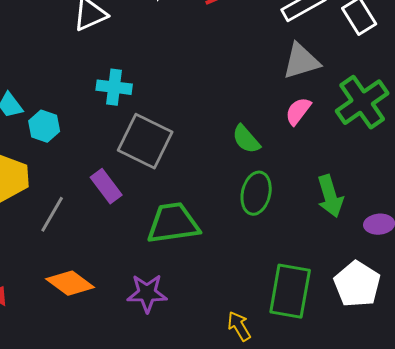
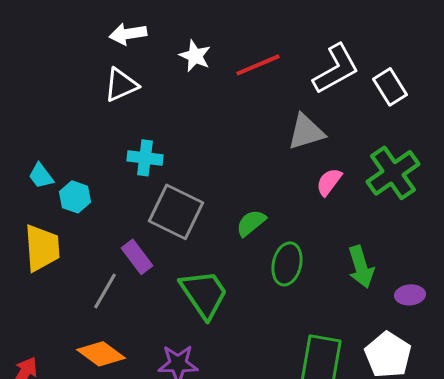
gray triangle: (301, 61) -> (306, 132), moved
green semicircle: (246, 139) -> (251, 223), moved, turned 92
gray line: (52, 214) -> (105, 291), moved
green trapezoid: (173, 223) -> (204, 294), turned 64

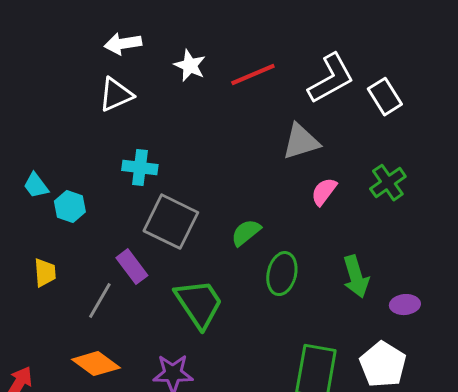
green cross: (393, 173) -> (388, 183), size x0.7
yellow trapezoid: (42, 248) -> (45, 273), moved, size x0.6

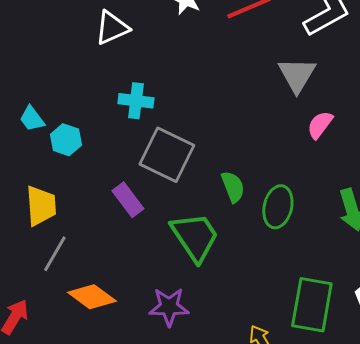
gray triangle: (301, 142) -> (297, 75), turned -42
green semicircle: (246, 233) -> (233, 187), moved, turned 108
yellow trapezoid: (45, 273) -> (41, 206), size x1.4
gray line: (100, 301) -> (55, 254), moved

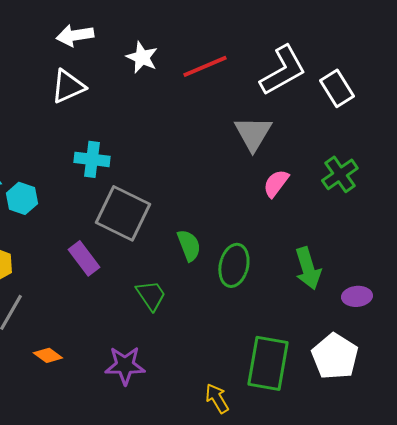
green trapezoid: (195, 237) -> (151, 295), size x0.6
orange diamond: (92, 297) -> (48, 355), size x0.6

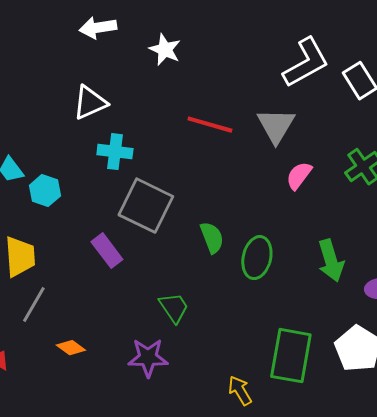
red line: (205, 66) -> (210, 125), moved, turned 39
white triangle: (68, 86) -> (90, 103), moved
green trapezoid: (151, 295) -> (174, 308), moved

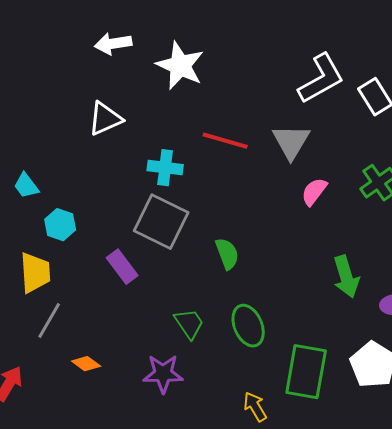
white star: (165, 50) -> (180, 66), size x1.5
cyan cross: (115, 152) -> (165, 168), moved
cyan hexagon: (45, 191) -> (60, 225), moved
green ellipse: (257, 258) -> (248, 326), moved, turned -36

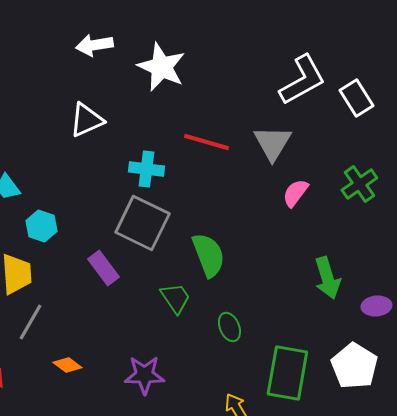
green semicircle: (227, 254) -> (208, 255), size x1.4
green trapezoid: (189, 324) -> (175, 298), moved
green ellipse: (248, 326) -> (229, 327), size x0.7

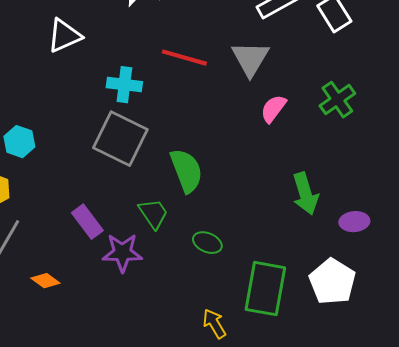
purple rectangle: (103, 268) -> (87, 222), moved
green ellipse: (229, 327) -> (207, 243), turned -44
purple star: (144, 375) -> (122, 253), moved

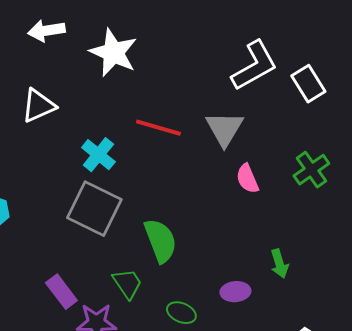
cyan cross: (124, 85) -> (98, 155), turned 32
pink semicircle: (273, 109) -> (247, 179), turned -60
green arrow: (305, 194) -> (279, 264), size x0.7
purple ellipse: (354, 222) -> (235, 292), moved

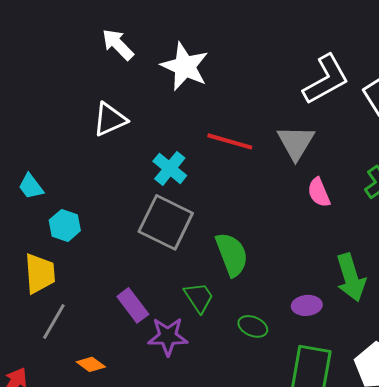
white arrow: (46, 31) -> (118, 44), turned 54
green arrow: (279, 264) -> (351, 277), size x1.6

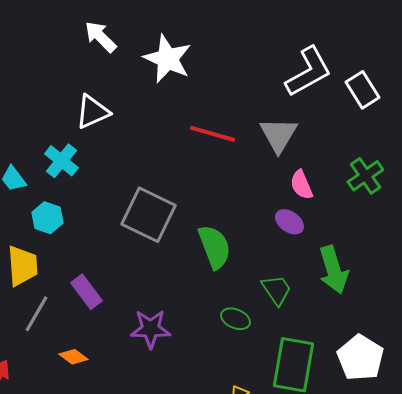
cyan cross: (170, 168) -> (61, 161), moved
green trapezoid: (199, 297) -> (276, 290), moved
purple rectangle: (133, 305) -> (86, 292), moved
purple ellipse: (307, 305) -> (289, 222), moved, turned 40

